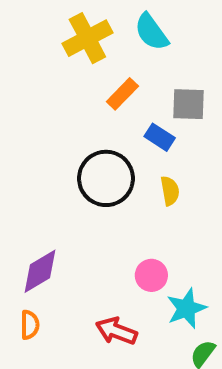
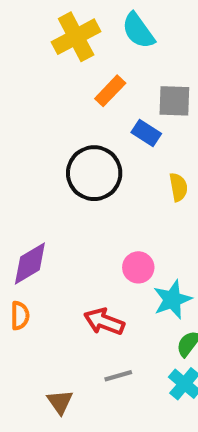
yellow semicircle: (170, 191) -> (178, 187), moved

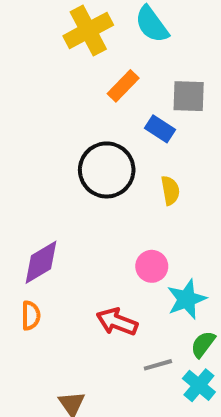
yellow semicircle: (178, 187) -> (170, 190), moved
gray line: (118, 376) -> (158, 365), moved

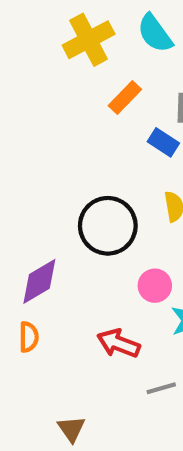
black circle: (107, 170) -> (108, 226), moved

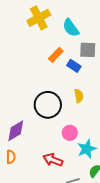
cyan semicircle: (155, 33) -> (71, 28), moved
orange rectangle: (125, 97) -> (56, 55), moved

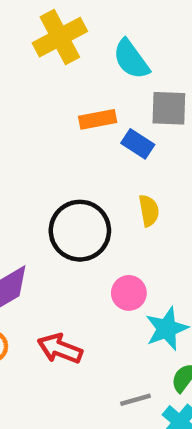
orange rectangle: (56, 55) -> (98, 119), turned 35
red arrow: (53, 160) -> (60, 349), moved

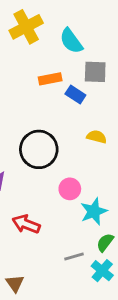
yellow semicircle: (149, 211) -> (97, 137), moved, turned -66

